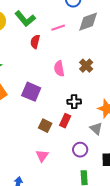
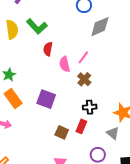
pink line: (58, 28) -> (83, 57), moved, turned -32
brown cross: (86, 66) -> (84, 79), moved
pink semicircle: (59, 69) -> (65, 64), moved

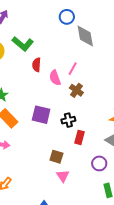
gray diamond: (100, 27) -> (85, 36), turned -70
black cross: (90, 107) -> (68, 120), moved
brown square: (62, 132) -> (56, 157), moved

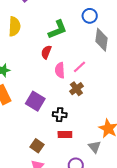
green L-shape: (23, 44) -> (57, 29), moved, turned -80
red rectangle: (80, 137) -> (65, 135), turned 56

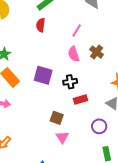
pink semicircle: (60, 70) -> (74, 54), moved
brown cross: (76, 89) -> (97, 52), moved

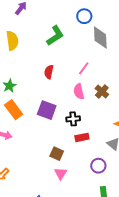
red semicircle: (41, 25) -> (49, 72), moved

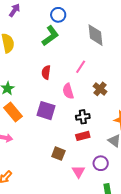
blue circle: (84, 16) -> (58, 15), moved
pink semicircle: (79, 92) -> (68, 91), moved
black cross: (73, 119) -> (83, 117), moved
pink triangle: (61, 173) -> (78, 172), moved

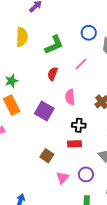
blue circle: (58, 15) -> (89, 33), moved
green L-shape: (50, 36) -> (54, 45), moved
pink line: (81, 67) -> (81, 64), moved

